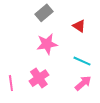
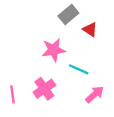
gray rectangle: (44, 13) -> (68, 15), moved
cyan line: (82, 61) -> (79, 69), moved

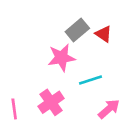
gray rectangle: (68, 15) -> (77, 30), moved
cyan line: (79, 69) -> (90, 80), turned -42

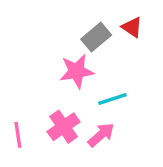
red triangle: (104, 34) -> (132, 27), moved
pink arrow: (109, 109) -> (101, 135), moved

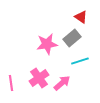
gray rectangle: (96, 37) -> (72, 38), moved
cyan line: (112, 99) -> (80, 61), moved

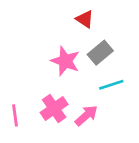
red triangle: (81, 17) -> (85, 19), moved
pink star: (47, 44) -> (65, 61), turned 30

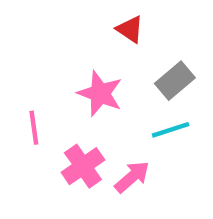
gray rectangle: (100, 53) -> (175, 81), moved
pink line: (15, 115) -> (34, 128), moved

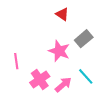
pink star: (100, 93) -> (59, 51), moved
cyan line: (171, 130) -> (86, 76), moved, turned 66

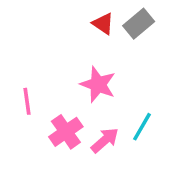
gray rectangle: (84, 39) -> (139, 24), moved
cyan line: (86, 76) -> (142, 127), turned 72

